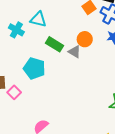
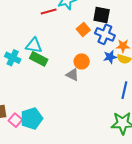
green rectangle: (54, 44) -> (39, 59), moved
cyan pentagon: (34, 68) -> (32, 119), moved, turned -30

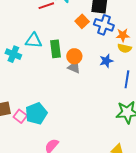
blue star: (110, 57) -> (106, 61), moved
green rectangle: (39, 59) -> (55, 49), moved, turned 60
orange circle: (82, 61) -> (74, 56), moved

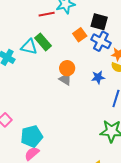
green rectangle: (55, 49) -> (43, 42), moved, turned -42
cyan pentagon: (36, 114) -> (32, 136), moved

